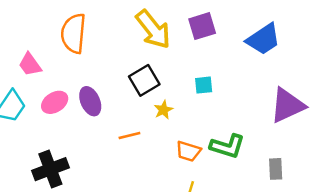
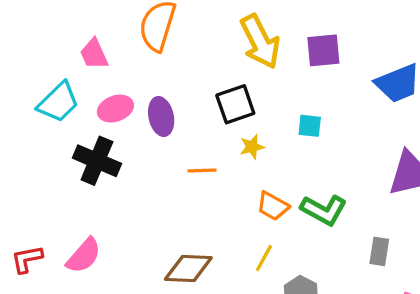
black cross: (50, 169) -> (97, 161), moved, turned 32

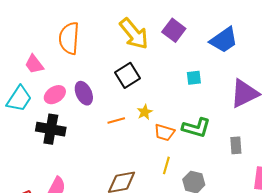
purple square: (323, 50) -> (174, 30), turned -35
cyan square: (310, 126) -> (194, 78), moved
yellow star: (252, 147) -> (145, 112), moved

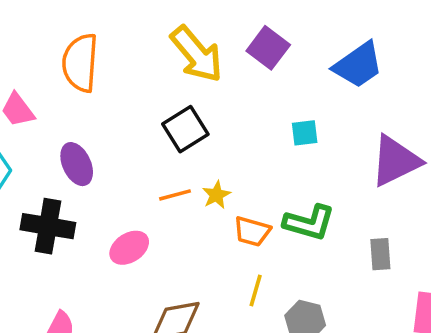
purple ellipse: (84, 93) -> (77, 164), moved
pink ellipse: (55, 95) -> (129, 248), moved
orange line: (116, 121) -> (175, 195), moved

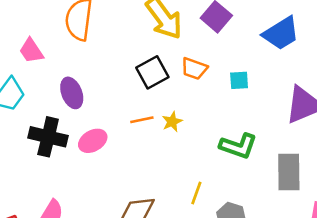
orange trapezoid: (252, 231) -> (194, 69), moved
pink ellipse: (129, 248) -> (93, 141), moved
gray rectangle: (380, 254) -> (289, 172), size x1.6

